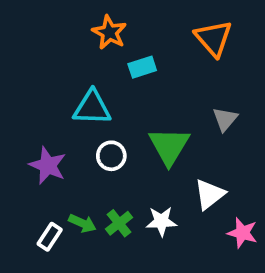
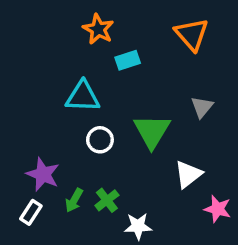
purple star: (48, 165) -> (43, 174), moved
white star: (161, 221) -> (138, 226), moved
green arrow: (82, 223) -> (74, 200), turned 95
white rectangle: (50, 237) -> (31, 212), moved

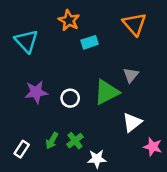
cyan triangle: (83, 97) -> (26, 41), moved, turned 45
gray triangle: (202, 107) -> (131, 75), moved
green triangle: (152, 131) -> (107, 92), turned 32
purple star: (43, 174) -> (36, 92), moved, turned -30

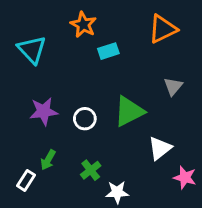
orange triangle: (134, 24) -> (163, 29), turned 45
gray triangle: (131, 75) -> (173, 86), moved
green arrow: (52, 141) -> (48, 160), moved

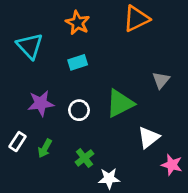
orange triangle: (163, 29) -> (136, 19), moved
cyan rectangle: (108, 51) -> (78, 62), moved
white rectangle: (26, 180) -> (18, 142), moved

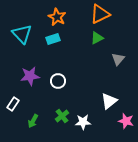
cyan rectangle: (78, 62) -> (53, 39), moved
green triangle: (120, 103) -> (97, 38), moved, size x0.6
green arrow: (45, 148) -> (33, 121), moved
white star: (109, 178) -> (83, 122), moved

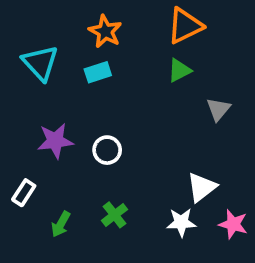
white star: (83, 122) -> (181, 222), moved

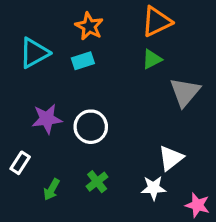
cyan triangle: (40, 63) -> (34, 53), turned 44
gray triangle: (218, 109) -> (185, 92), size x1.5
white circle: (107, 150) -> (91, 127), size x1.4
pink star: (233, 224) -> (197, 205), moved

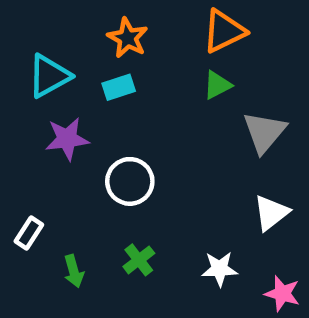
purple star: (47, 119) -> (67, 139), moved
white triangle: (171, 158) -> (271, 213), moved
green arrow: (52, 189) -> (74, 271), turned -45

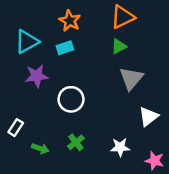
gray triangle: (264, 132) -> (131, 78), moved
green arrow: (74, 271) -> (40, 148), turned -56

